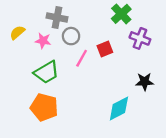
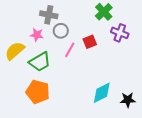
yellow semicircle: (17, 33) -> (15, 51), moved, size x1.5
black star: (145, 82) -> (128, 100), moved

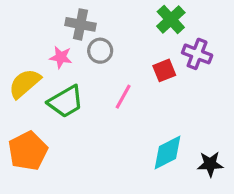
red square: (90, 42) -> (164, 70), moved
pink line: (70, 50) -> (123, 97), moved
orange pentagon: (38, 92) -> (28, 151), moved, turned 30

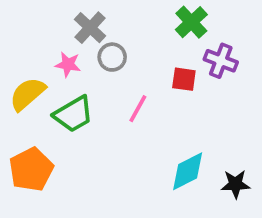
gray cross: (80, 24) -> (90, 28), turned 32
red square: (164, 70) -> (184, 79), turned 30

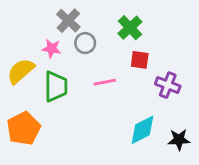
green cross: (191, 22) -> (130, 28), moved
purple cross: (221, 61) -> (168, 85), moved
pink line: (138, 109) -> (105, 82), turned 50
green trapezoid: (73, 114) -> (56, 86), turned -60

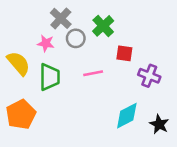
green cross: (130, 28) -> (103, 26), moved
yellow semicircle: (21, 71) -> (18, 63), turned 90
black star: (179, 140) -> (159, 124), turned 30

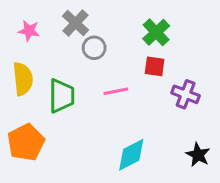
green cross: (103, 26) -> (156, 32), moved
pink star: (46, 43) -> (29, 31), moved
yellow semicircle: (18, 63) -> (23, 79), turned 35
cyan diamond: (127, 116) -> (131, 155), moved

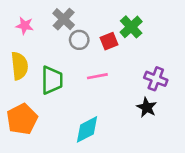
red square: (155, 66) -> (109, 41), moved, turned -30
cyan diamond: (131, 155) -> (87, 129), moved
black star: (198, 155) -> (147, 107), moved

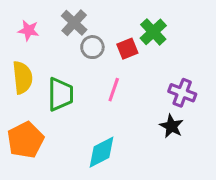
pink line: (97, 76) -> (114, 90), turned -60

